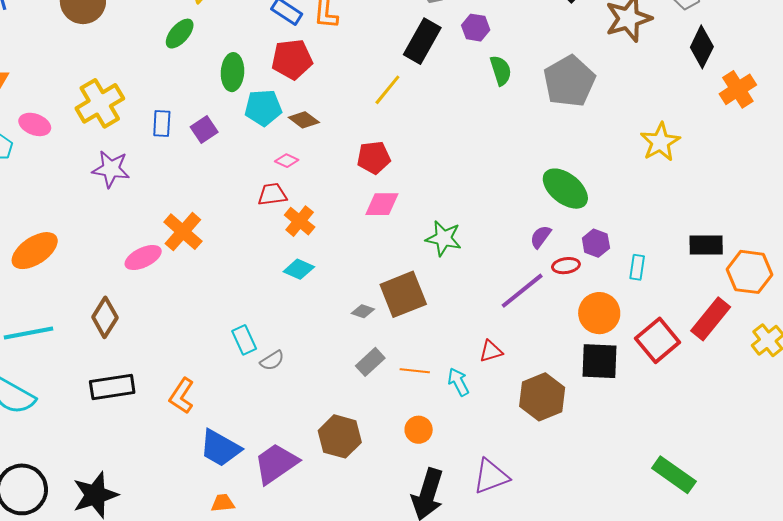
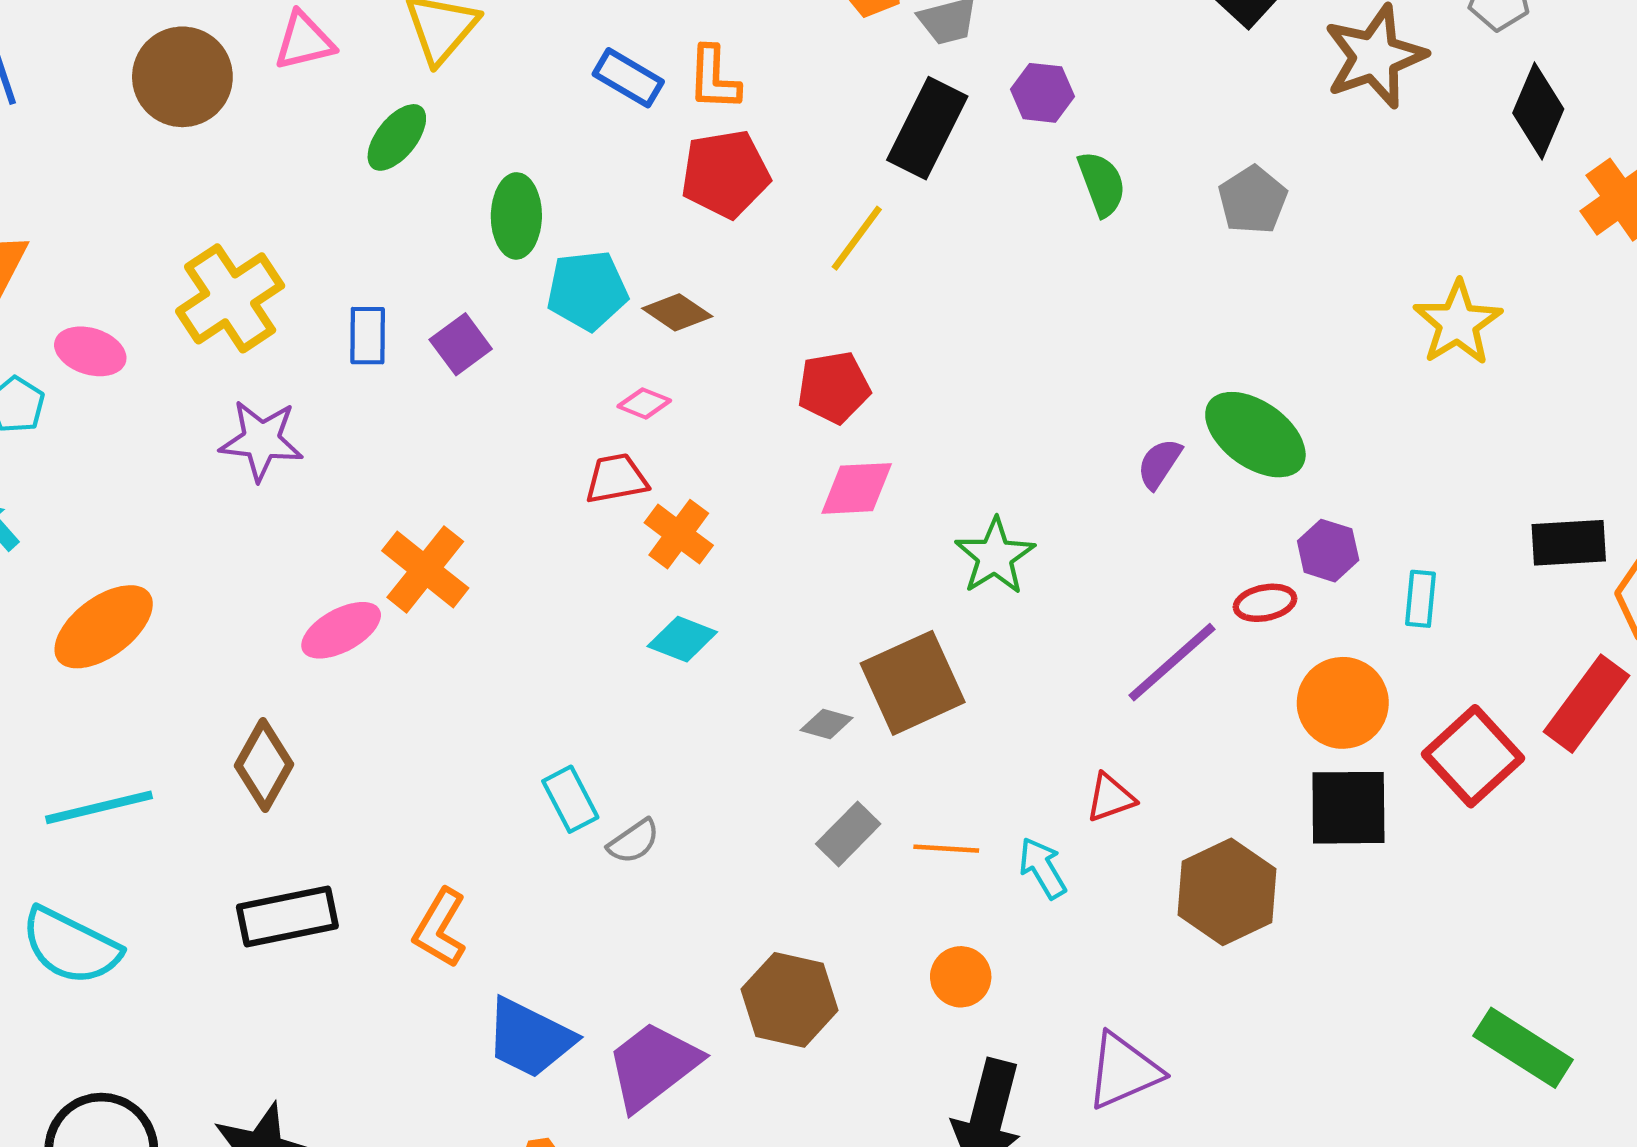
red pentagon: (292, 59) -> (725, 174), moved
gray pentagon: (569, 81) -> (1253, 200), size x0.6
purple semicircle: (541, 237) -> (1159, 464), moved
green star: (444, 238) -> (995, 556), turned 30

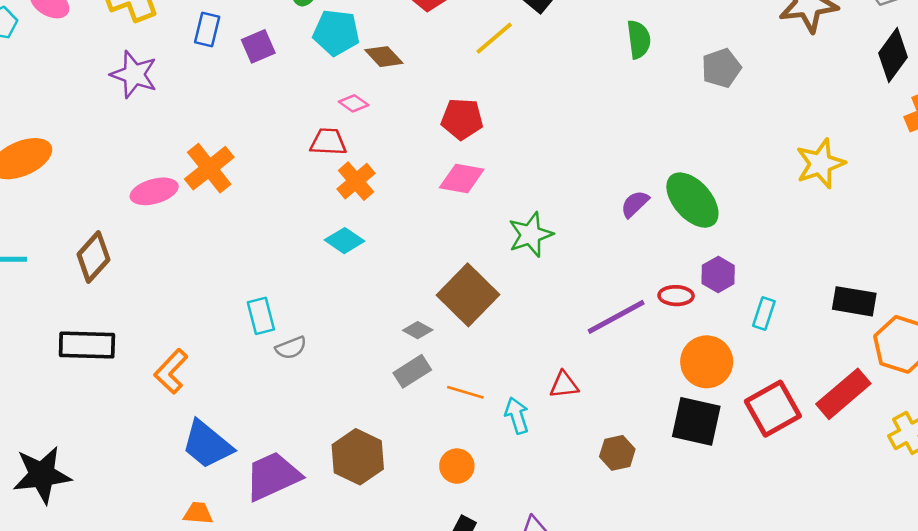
brown square: (913, 683) -> (468, 295), turned -34
gray diamond: (827, 724) -> (418, 330), moved
brown hexagon: (1227, 892) -> (617, 453), size x0.6

